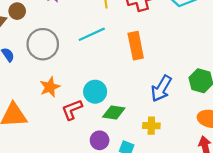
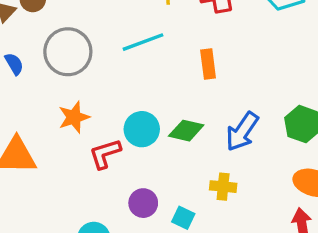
orange rectangle: (136, 46) -> (208, 64), size x0.7
green diamond: (114, 112) -> (186, 131), moved

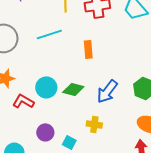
red L-shape: (105, 154) -> (23, 101), turned 45

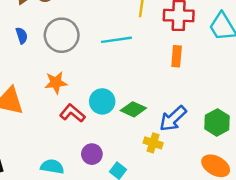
orange rectangle: (88, 49) -> (177, 56), moved
yellow cross: (94, 124) -> (153, 143), moved

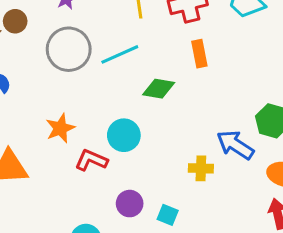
gray circle: (62, 35) -> (69, 49), moved
green diamond: (133, 109) -> (159, 89), moved
blue arrow: (173, 119) -> (235, 145), moved, turned 92

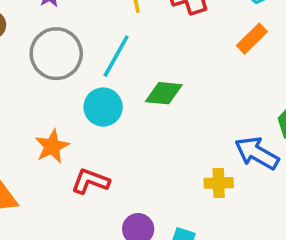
cyan line: (120, 54) -> (116, 56), turned -33
orange rectangle: (199, 54) -> (252, 39), moved, turned 60
cyan circle: (124, 135) -> (103, 107), moved

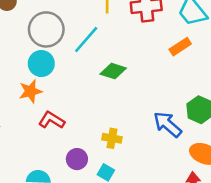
cyan circle: (103, 107) -> (41, 64), moved
yellow cross: (219, 183) -> (112, 138), moved

